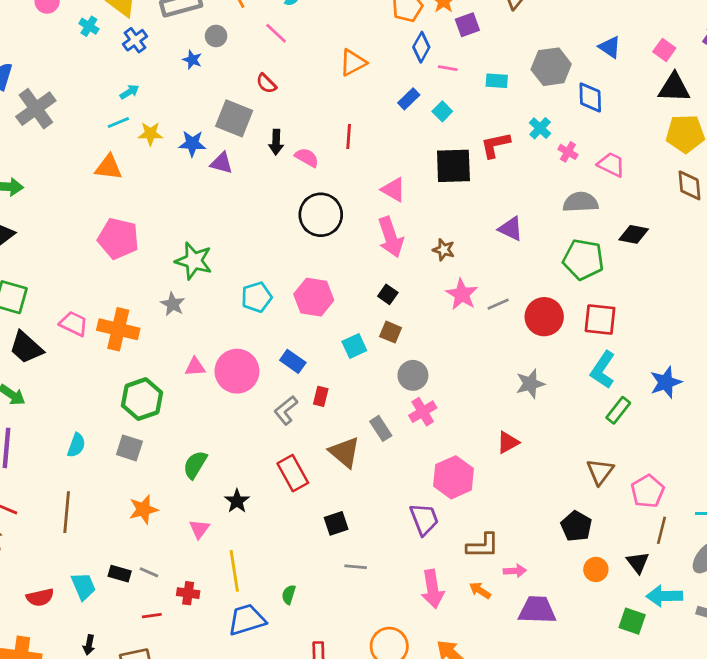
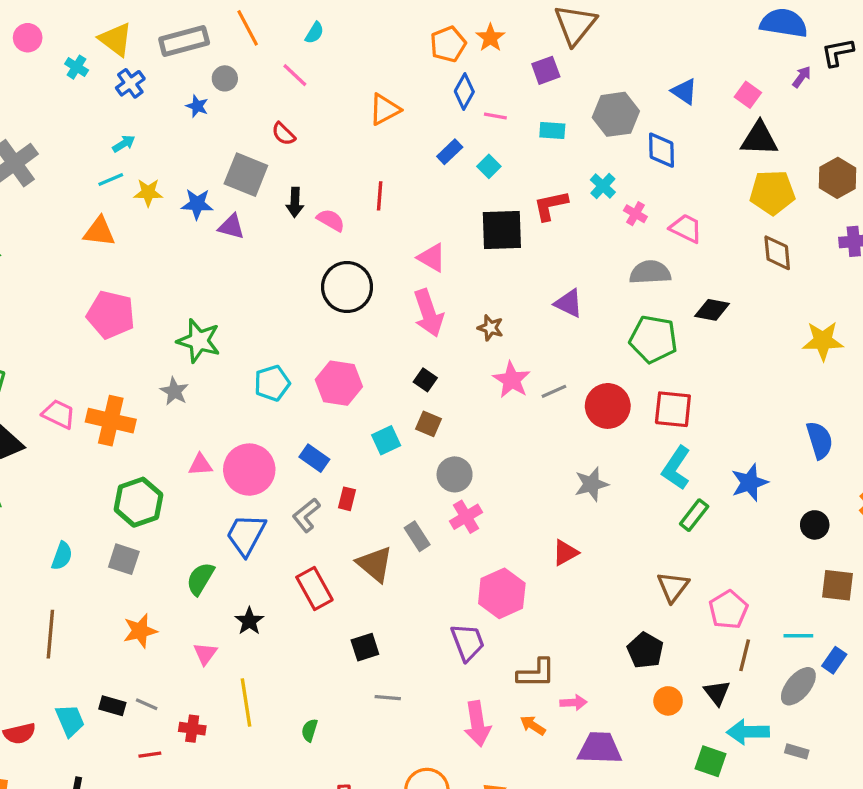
purple square: (467, 25) -> (546, 70), moved
blue trapezoid: (247, 620) -> (246, 535), moved, turned -45

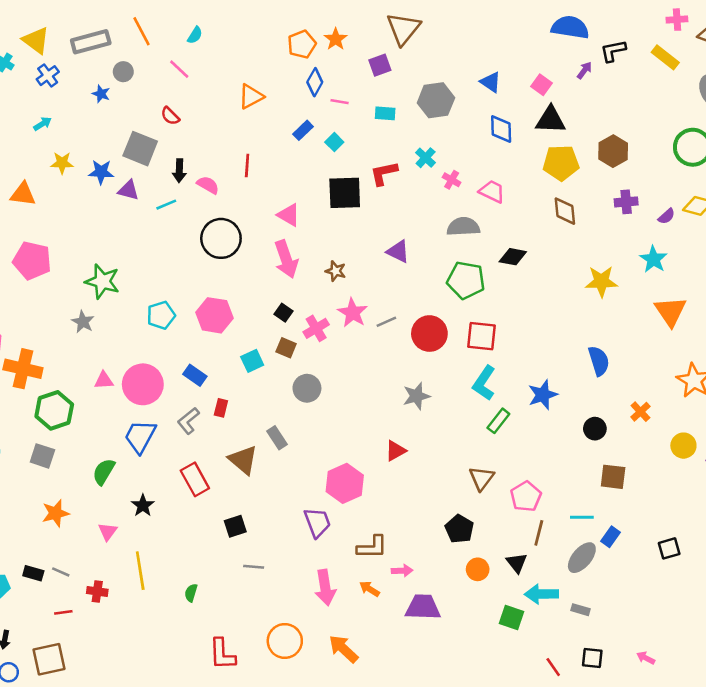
blue diamond: (662, 150) -> (501, 129), moved
cyan line: (111, 179) -> (166, 205), moved
orange cross: (111, 421) -> (23, 369), moved
pink cross: (466, 517) -> (316, 328), moved

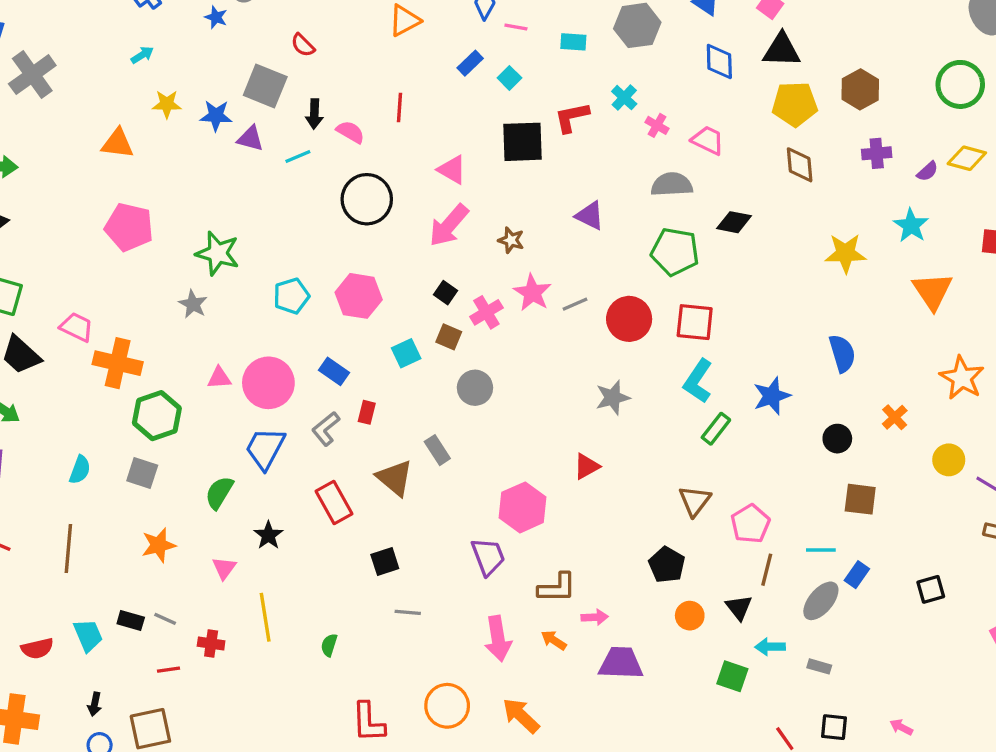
pink arrow: (286, 259) -> (449, 225), turned 60
cyan arrow: (541, 594) -> (770, 647), size x0.7

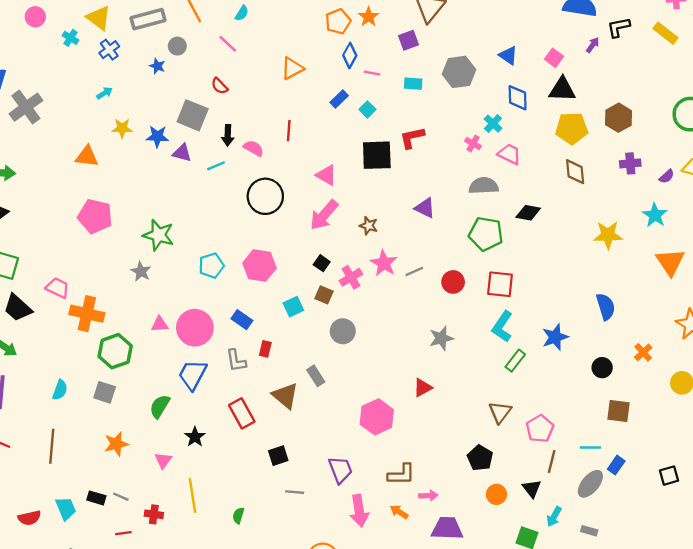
cyan cross: (624, 98) -> (493, 124), moved
red circle: (629, 319) -> (453, 282), size x0.7
gray L-shape: (326, 429) -> (236, 361), turned -60
purple trapezoid: (488, 557) -> (340, 470), moved
cyan arrow: (770, 647) -> (554, 517), turned -60

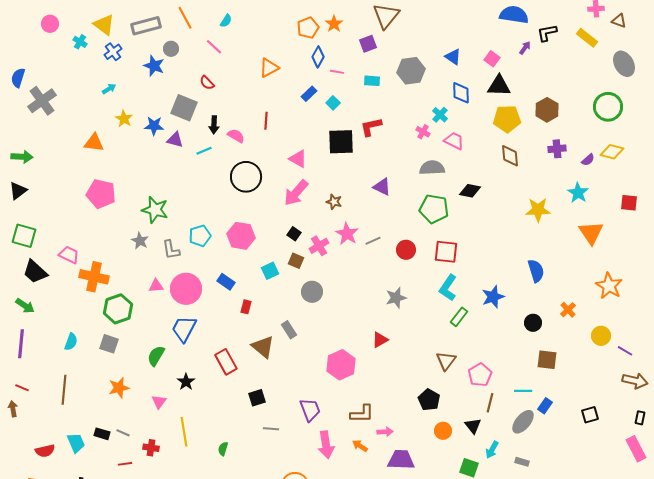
blue star: (157, 66) -> (154, 66), size x1.5
yellow star: (122, 128) -> (124, 119), turned 30
gray L-shape: (236, 361) -> (171, 250), moved

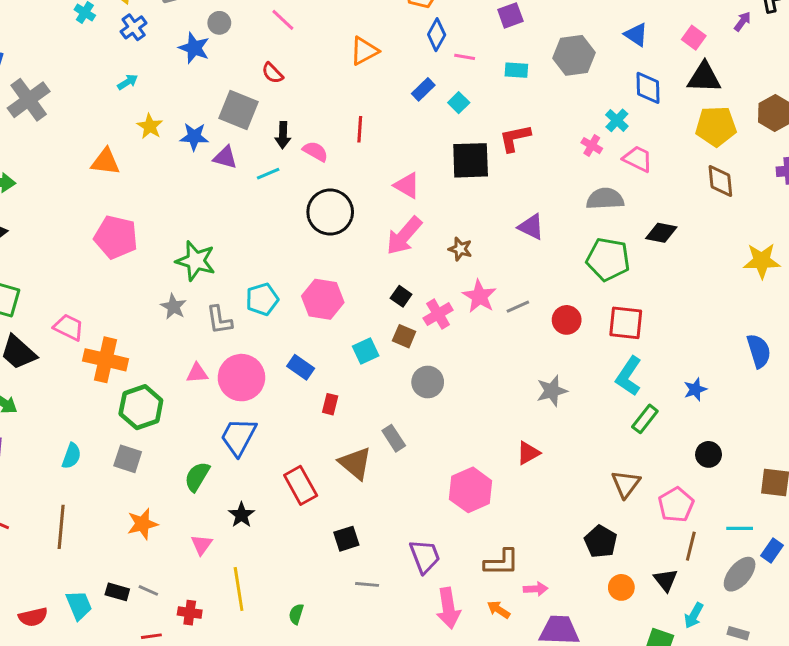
blue star: (493, 297) -> (695, 389), size x0.7
black circle: (533, 323) -> (709, 454), moved

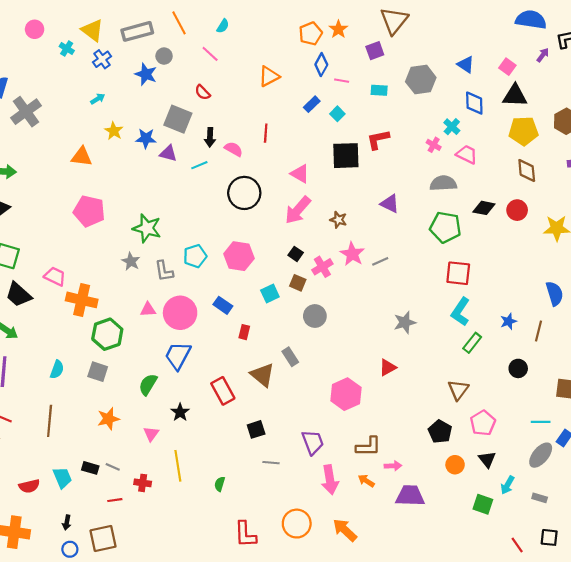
red circle: (567, 320) -> (517, 210), moved
pink pentagon: (676, 505) -> (483, 423), moved
brown line: (691, 546) -> (538, 331), moved

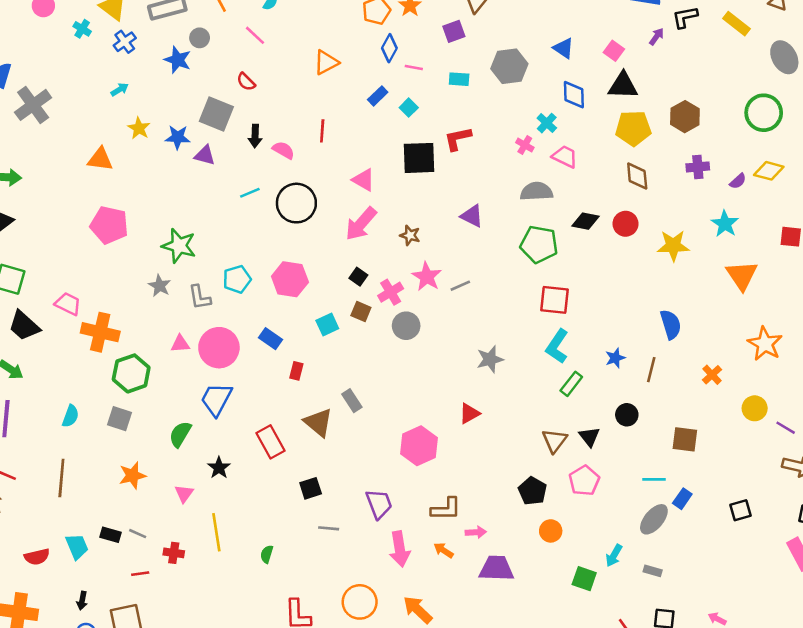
cyan line: (199, 165) -> (250, 193), moved
gray circle: (315, 316) -> (406, 326), moved
black triangle: (487, 459) -> (589, 437), moved

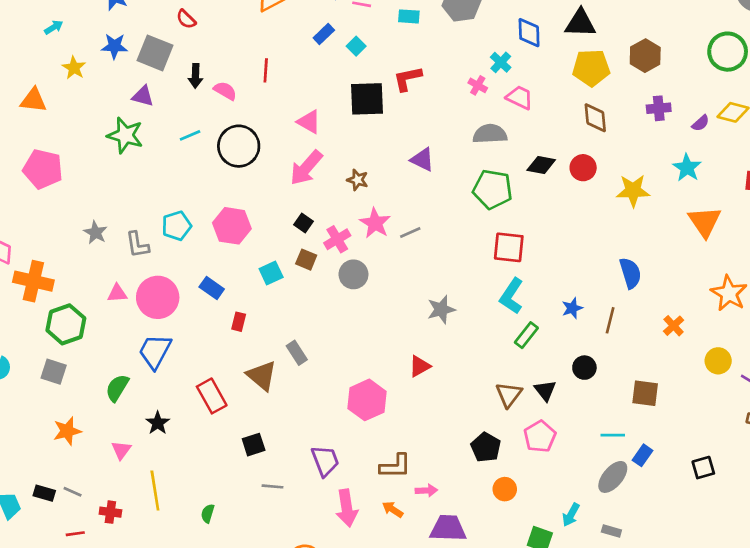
blue star: (178, 137) -> (114, 46), moved
green star: (179, 246) -> (125, 135), moved

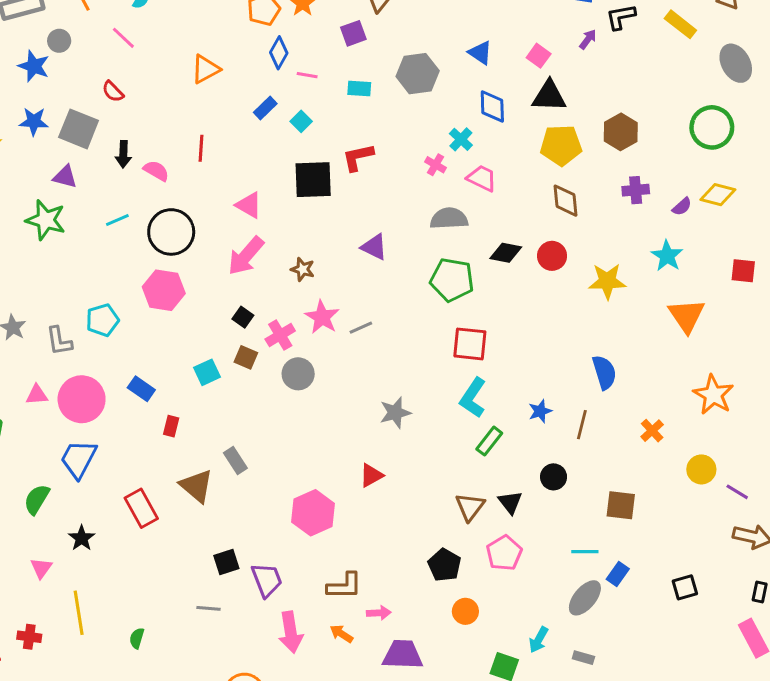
pink hexagon: (232, 226) -> (164, 290), moved
black square: (254, 445) -> (226, 562), moved

